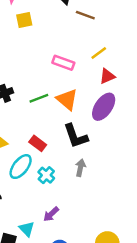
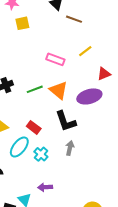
red triangle: (107, 76) -> (104, 74), moved
purple ellipse: (104, 107) -> (89, 96), turned 40
purple arrow: (51, 214) -> (45, 187), turned 40

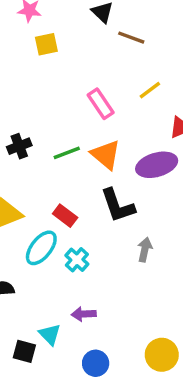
pink rectangle: (55, 59) -> (101, 104), turned 36
gray arrow: (70, 148) -> (145, 250), moved

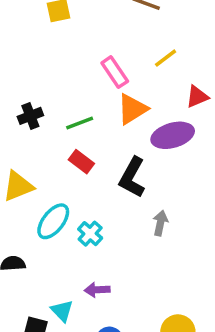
orange triangle: (106, 155) -> (132, 109), moved, turned 48
black L-shape: (118, 205) -> (132, 177), turned 48
red rectangle: (65, 216) -> (81, 162), moved

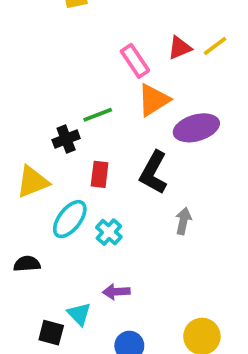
yellow line: (166, 58) -> (215, 46), moved
red triangle: (197, 97) -> (180, 48), moved
black cross: (30, 116) -> (66, 139), moved
red rectangle: (81, 162) -> (100, 174), moved, turned 60

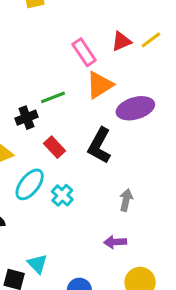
red rectangle: (100, 174) -> (55, 147), turned -50
gray arrow: (183, 221) -> (126, 200), moved
purple arrow: (116, 292) -> (115, 242), moved

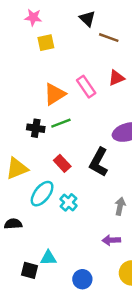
orange triangle: (100, 85) -> (55, 94), moved
black cross: (27, 118) -> (36, 128), moved, turned 30
cyan triangle: (37, 264) -> (48, 258), turned -48

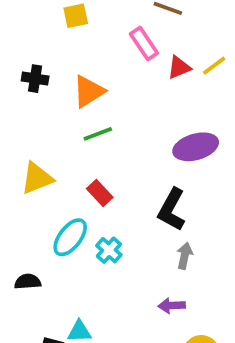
pink rectangle: (86, 87) -> (144, 43), moved
black cross: (36, 128) -> (35, 79), moved
black L-shape: (99, 162) -> (172, 210), moved
yellow triangle: (17, 168) -> (37, 178), moved

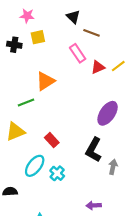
black cross: (35, 79) -> (14, 45), moved
green line: (98, 134) -> (26, 103), moved
purple ellipse: (196, 147) -> (108, 113), turned -40
gray arrow: (185, 256) -> (113, 167), moved

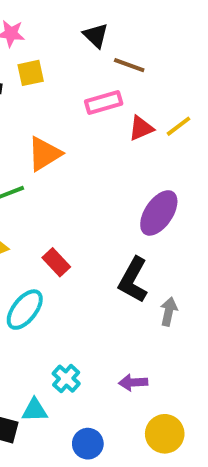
pink rectangle: (78, 53) -> (104, 103), turned -72
cyan cross: (57, 173) -> (66, 379), moved

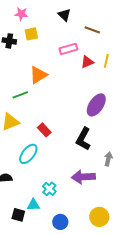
brown line: (129, 65) -> (92, 30), moved
yellow line: (179, 126) -> (106, 61), turned -40
gray arrow: (169, 312) -> (108, 159), moved
purple arrow: (133, 383) -> (83, 177), moved, size x1.6

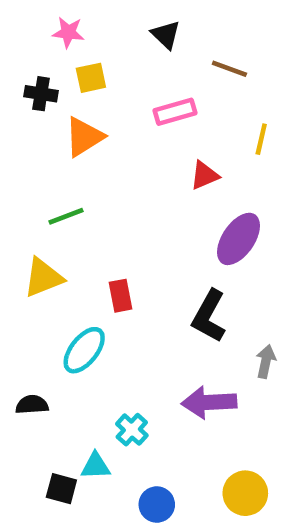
red triangle: (87, 62) -> (204, 175), moved
orange triangle: (38, 75) -> (84, 137), moved
red rectangle: (44, 130) -> (120, 296), turned 32

